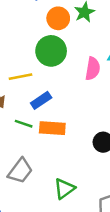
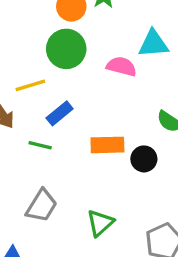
pink semicircle: (93, 69) -> (121, 66), turned -80
orange rectangle: (52, 128) -> (107, 145), moved

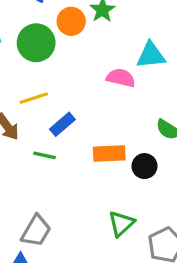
green circle: (66, 49) -> (36, 43), moved
gray trapezoid: (42, 206) -> (36, 231), moved
green triangle: (100, 223) -> (121, 224), moved

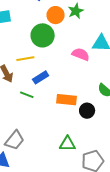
green circle: (36, 43) -> (43, 35), moved
green triangle: (121, 224) -> (67, 144), turned 36

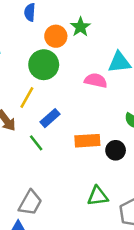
yellow line: (25, 59) -> (27, 98), turned -42
green line: (27, 95) -> (36, 143), turned 40

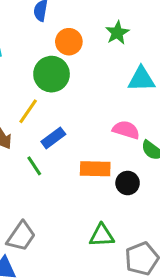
green star: (80, 27) -> (117, 33), moved
pink semicircle: (96, 80) -> (126, 130), moved

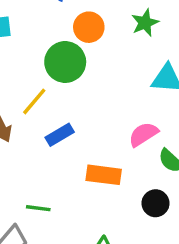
pink semicircle: (126, 130) -> (143, 134), turned -56
green line: (34, 166) -> (38, 208), moved, turned -55
black circle: (128, 183) -> (155, 203), moved

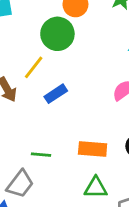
orange rectangle: (104, 175) -> (93, 149), moved

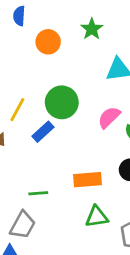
green circle: (57, 34) -> (62, 102), moved

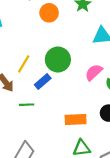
green line: (38, 193) -> (27, 105), moved

